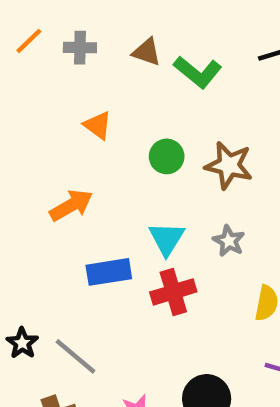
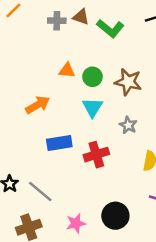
gray cross: (80, 48) -> (57, 21), moved
orange triangle: (98, 125) -> (67, 70), moved, turned -30
cyan triangle: (167, 239) -> (92, 107), moved

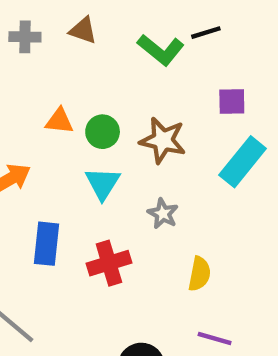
gray cross: (57, 21) -> (25, 37), moved
green L-shape: (110, 28) -> (161, 50), moved
blue rectangle: (59, 143) -> (47, 244), turned -75

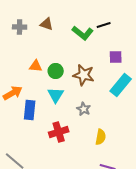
blue rectangle: (47, 244) -> (30, 110), moved

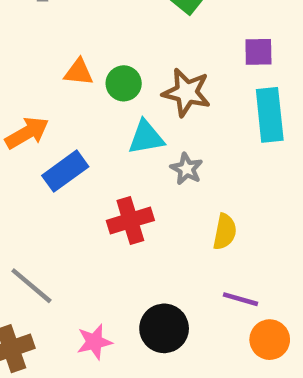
cyan rectangle: (121, 85) -> (270, 115), turned -45
cyan triangle: (56, 95) -> (146, 137), moved, turned 48
blue rectangle: (30, 110) -> (65, 171), turned 48

